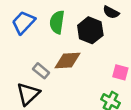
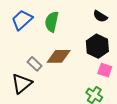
black hexagon: (90, 30) -> (97, 46), moved

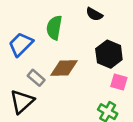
black semicircle: (100, 16) -> (94, 14), moved
blue trapezoid: (22, 20) -> (21, 44), moved

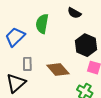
brown diamond: (64, 68) -> (58, 69), moved, turned 50
gray rectangle: (36, 78) -> (27, 64), turned 48

